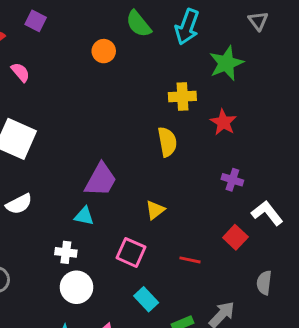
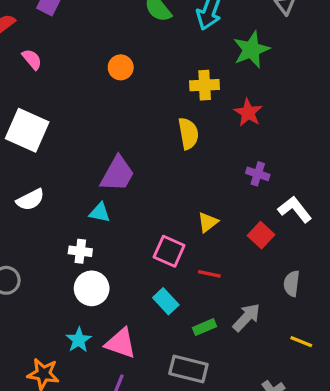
orange circle: (104, 51) -> (121, 67), moved
yellow triangle: (155, 210) -> (208, 222), moved
pink square: (131, 252) -> (169, 251), moved
red line: (190, 260) -> (209, 274), moved

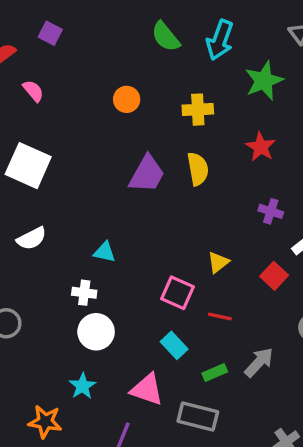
yellow cross: (205, 85) -> (198, 110), moved
purple trapezoid: (117, 174) -> (147, 174), moved
pink triangle: (121, 343) -> (147, 389), moved

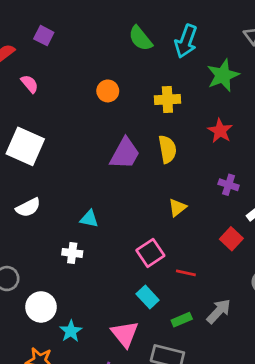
yellow triangle: (218, 262) -> (177, 207), moved
pink square: (177, 293) -> (150, 253), turned 32
white circle: (96, 332) -> (41, 307), moved
pink triangle: (147, 389) -> (125, 334), turned 32

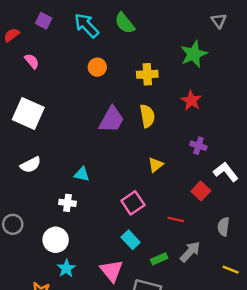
cyan arrow: (186, 41) -> (87, 25), moved, turned 116
red line: (186, 273) -> (176, 220), moved
white circle: (41, 307) -> (56, 240), moved

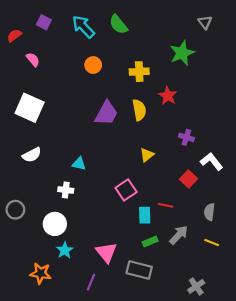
red star: (191, 100) -> (168, 96), moved
cyan rectangle: (131, 240) -> (145, 215), moved, turned 42
yellow line: (231, 270) -> (212, 243), moved

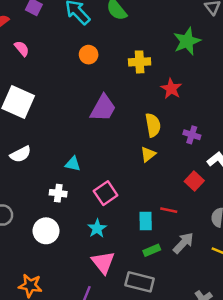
yellow semicircle: (139, 110) -> (153, 125), moved
pink square: (126, 190) -> (106, 193), moved
cyan star: (65, 250) -> (97, 228), moved

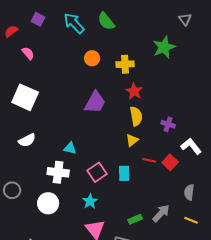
orange circle: (89, 55) -> (92, 58), moved
red star: (171, 89) -> (134, 91), moved
white cross: (58, 193) -> (58, 172), size x1.5
red line: (169, 210) -> (149, 160), moved
cyan rectangle: (146, 221) -> (124, 173), moved

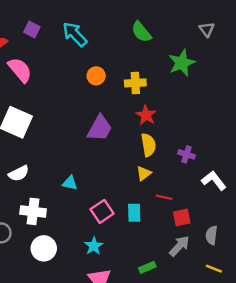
green semicircle: (106, 21) -> (141, 32), moved
pink semicircle: (28, 53) -> (20, 70), size x1.6
red square: (170, 162) -> (182, 217), moved, turned 35
white cross: (58, 172) -> (33, 211), moved
gray arrow: (161, 213) -> (179, 246), moved

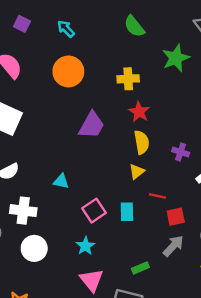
cyan arrow: (75, 34) -> (66, 29), size x0.7
orange circle: (96, 76) -> (68, 71), moved, size x1.6

